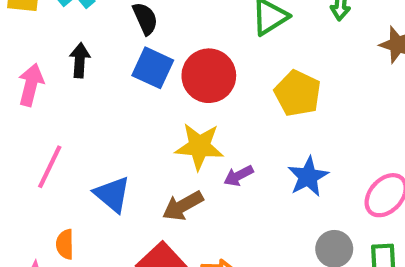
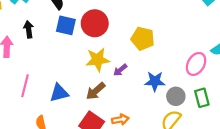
yellow pentagon: (298, 93) -> (143, 39), moved
blue star: (308, 177) -> (155, 81), moved, turned -30
blue triangle: (112, 194) -> (59, 93), turned -42

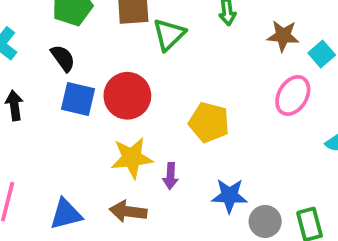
pink ellipse: (196, 64) -> (293, 95), moved
purple arrow: (120, 70) -> (170, 176), turned -48
brown arrow: (96, 91) -> (128, 211), turned 48

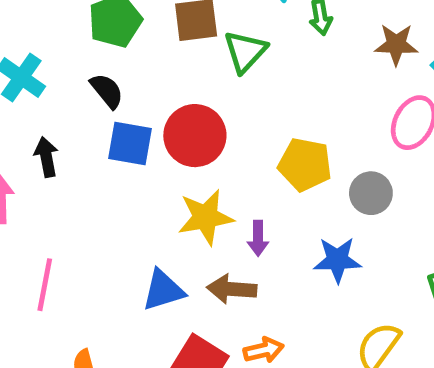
brown arrow: (128, 211) -> (232, 289), moved
blue triangle: (66, 214) -> (163, 290), moved
gray circle: (265, 221) -> (371, 193), moved

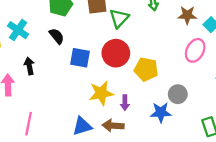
red circle: (195, 136) -> (116, 53), moved
blue square: (130, 143) -> (80, 58), moved
gray circle: (371, 193) -> (178, 94), moved

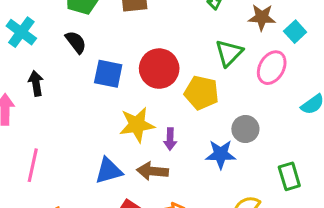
green triangle: (119, 18) -> (229, 53), moved

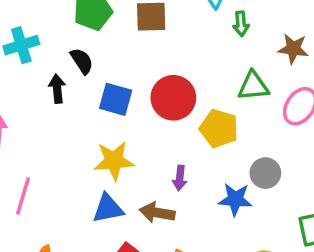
cyan cross: (21, 32) -> (21, 45), turned 32
green triangle: (229, 53) -> (253, 86), turned 36
black arrow: (36, 83) -> (57, 89), moved
yellow star: (137, 125) -> (114, 161), moved

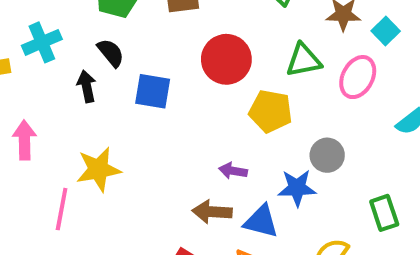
red circle: (173, 98) -> (226, 59), moved
yellow star: (114, 161) -> (98, 169), moved
purple arrow: (180, 178) -> (233, 171), turned 100
blue triangle: (108, 208) -> (261, 221), moved, turned 32

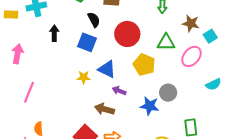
black semicircle: (111, 53) -> (94, 20), moved
yellow star: (98, 169) -> (84, 77), moved, size x0.6
blue triangle: (261, 221) -> (107, 69), moved

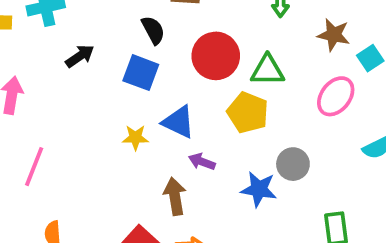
black arrow: (54, 33) -> (80, 56), turned 56
green triangle: (166, 42) -> (268, 70), moved
brown arrow: (104, 109) -> (175, 196), turned 66

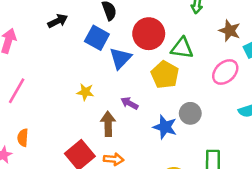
blue triangle: (179, 122) -> (120, 58), moved, turned 40
yellow star: (135, 138) -> (85, 92), moved

